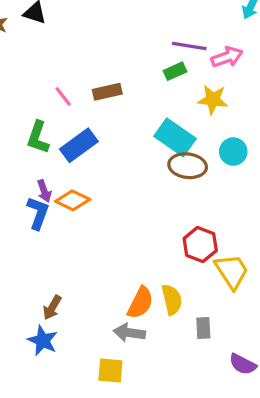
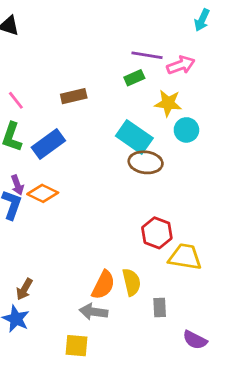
pink line: (63, 96) -> (16, 100), moved
cyan circle: (233, 152) -> (186, 130), moved
yellow trapezoid: (232, 271) -> (185, 257), turned -48

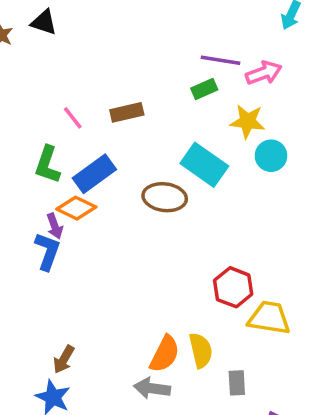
pink line: (16, 100) -> (73, 118), moved
brown ellipse: (146, 162) -> (165, 197), moved
orange diamond: (43, 193) -> (76, 208), moved

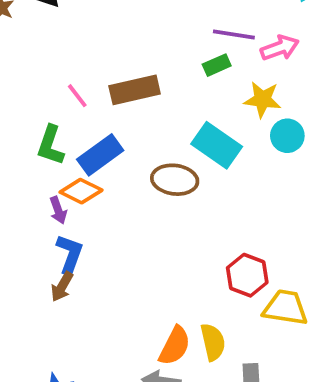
brown rectangle: (127, 112) -> (135, 90), size x1.4
blue L-shape: (47, 251) -> (70, 254), moved
brown arrow: (64, 359) -> (62, 287), moved

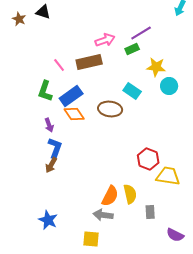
purple line: (234, 35) -> (141, 33), turned -40
pink arrow: (280, 48) -> (105, 40), moved
cyan rectangle: (217, 145) -> (132, 91), size x0.7
orange diamond: (81, 191) -> (74, 114), moved, turned 30

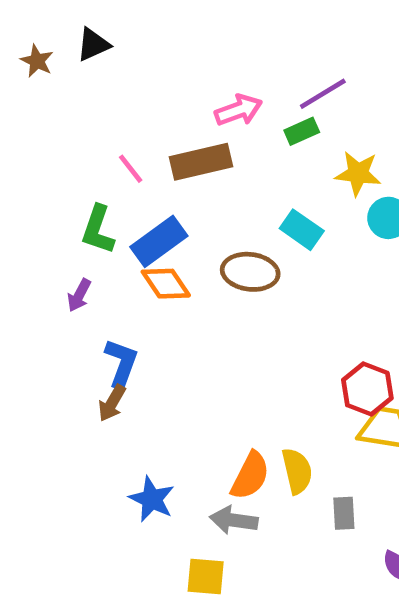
black triangle: (43, 12) -> (93, 45), turned -42
purple arrow: (49, 125) -> (79, 295), moved, turned 48
red hexagon: (148, 159) -> (367, 389), moved
blue star: (48, 220) -> (152, 499), moved

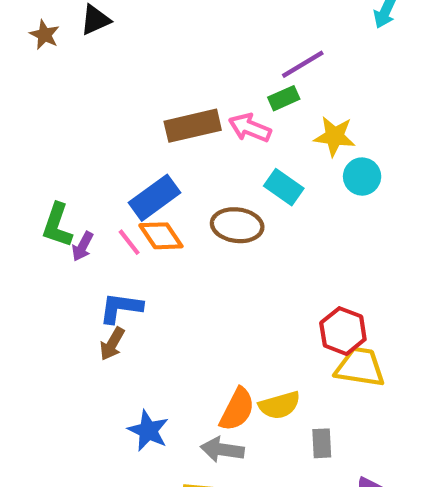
pink arrow: (238, 110) -> (250, 128), moved, turned -138
pink line: (131, 169) -> (129, 242), moved
green L-shape: (98, 230) -> (57, 225), moved
blue L-shape: (121, 363) -> (121, 308), turned -102
yellow semicircle: (297, 471) -> (279, 405), turned 87

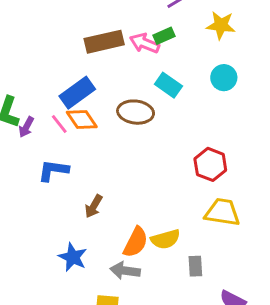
green rectangle: (284, 98) -> (164, 36), moved
yellow star: (335, 136) -> (221, 25), moved
red hexagon: (343, 331) -> (210, 164), moved
brown arrow: (112, 344) -> (94, 206), moved

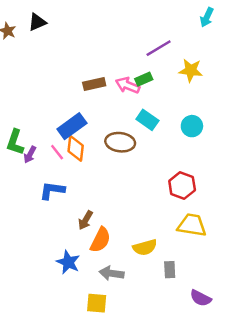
brown rectangle: (104, 42) -> (94, 84), size x0.7
cyan circle: (224, 78) -> (192, 126), moved
orange diamond: (82, 120) -> (76, 148), turned 40
orange semicircle: (136, 242) -> (100, 240), moved

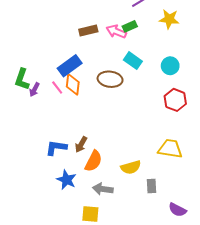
red hexagon: (182, 185) -> (175, 100), moved
blue L-shape: (52, 190) -> (56, 148), moved

